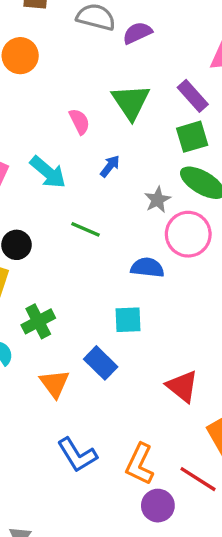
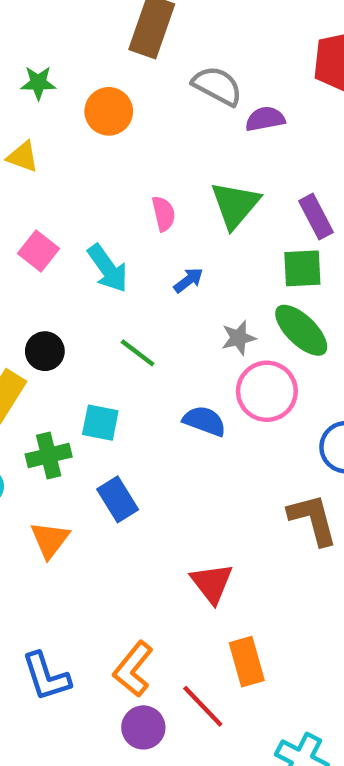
cyan square: (128, 320) -> (100, 423), moved
blue rectangle: (101, 363) -> (118, 499), moved
blue L-shape: (77, 455) -> (46, 677), moved

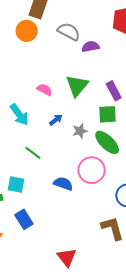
orange circle: (109, 111) -> (27, 31), moved
pink semicircle: (164, 214) -> (45, 90), turned -49
gray star: (239, 338) -> (80, 131), moved

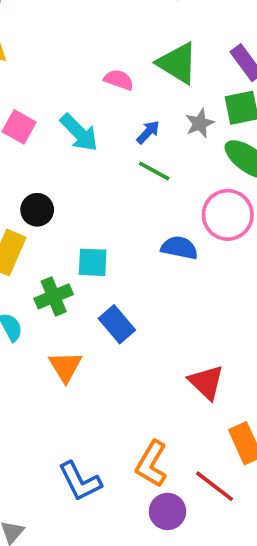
green triangle: (77, 86) -> (177, 63), turned -30
gray star: (80, 131) -> (200, 123), moved
green line: (33, 153) -> (154, 171), moved

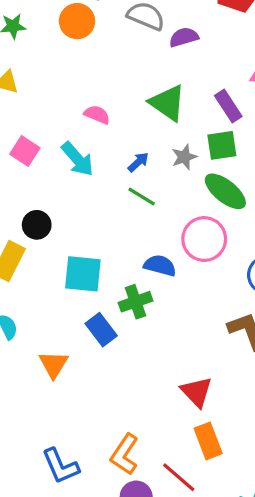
pink semicircle: (119, 80) -> (97, 115), moved
cyan square: (93, 262) -> (83, 274), size x1.4
green cross: (54, 296) -> (135, 302), moved
red triangle: (206, 382) -> (197, 392), moved

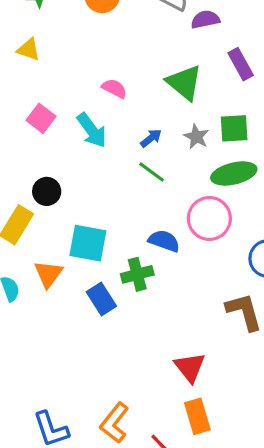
purple rectangle: (228, 106) -> (241, 64), moved
gray star: (184, 157) -> (196, 137), turned -30
green ellipse: (225, 191) -> (234, 174), turned -57
orange triangle: (54, 364) -> (48, 274), moved

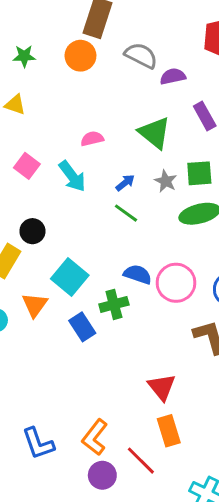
pink semicircle: (114, 88) -> (92, 139), turned -40
pink circle: (209, 218) -> (176, 283), moved
cyan square: (88, 243) -> (70, 277), turned 30

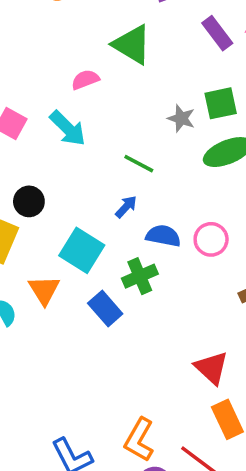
green triangle: (155, 133) -> (132, 45), moved
blue arrow: (125, 183) -> (126, 207), moved
pink circle: (176, 283) -> (211, 239), size x0.7

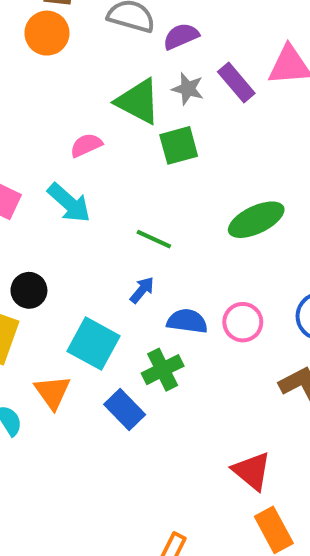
green square: (221, 103) -> (179, 145), moved
gray star: (181, 118) -> (188, 89), moved

